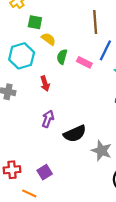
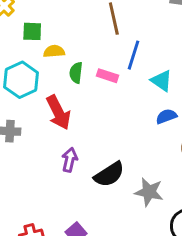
yellow semicircle: (48, 39) -> (54, 51), turned -32
red arrow: (45, 83) -> (58, 112), size x1.6

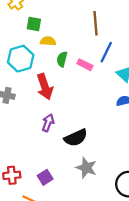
gray star: (149, 192) -> (86, 168), moved

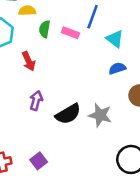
red arrow: (45, 87) -> (29, 61), size x0.7
gray star: (86, 168) -> (100, 115), moved

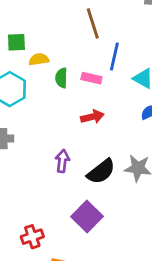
red arrow: (29, 61) -> (92, 117), moved, turned -72
purple square: (39, 161) -> (87, 216), moved, size x1.5

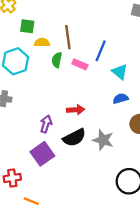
brown line: (93, 23) -> (68, 37), moved
red arrow: (92, 117) -> (76, 110), moved
purple square: (87, 216) -> (42, 154), moved

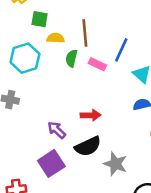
purple arrow: (46, 124) -> (57, 130), turned -66
gray star: (103, 140) -> (115, 164), moved

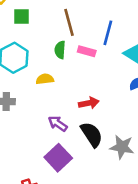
yellow semicircle: (56, 38) -> (45, 79), moved
black semicircle: (88, 146) -> (92, 134), turned -88

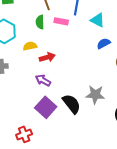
red arrow: (89, 103) -> (47, 57), moved
black semicircle: (92, 134) -> (72, 104), moved

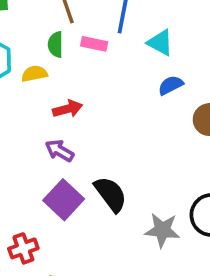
yellow semicircle: (30, 46) -> (34, 74), moved
gray star: (95, 95) -> (162, 230), moved

